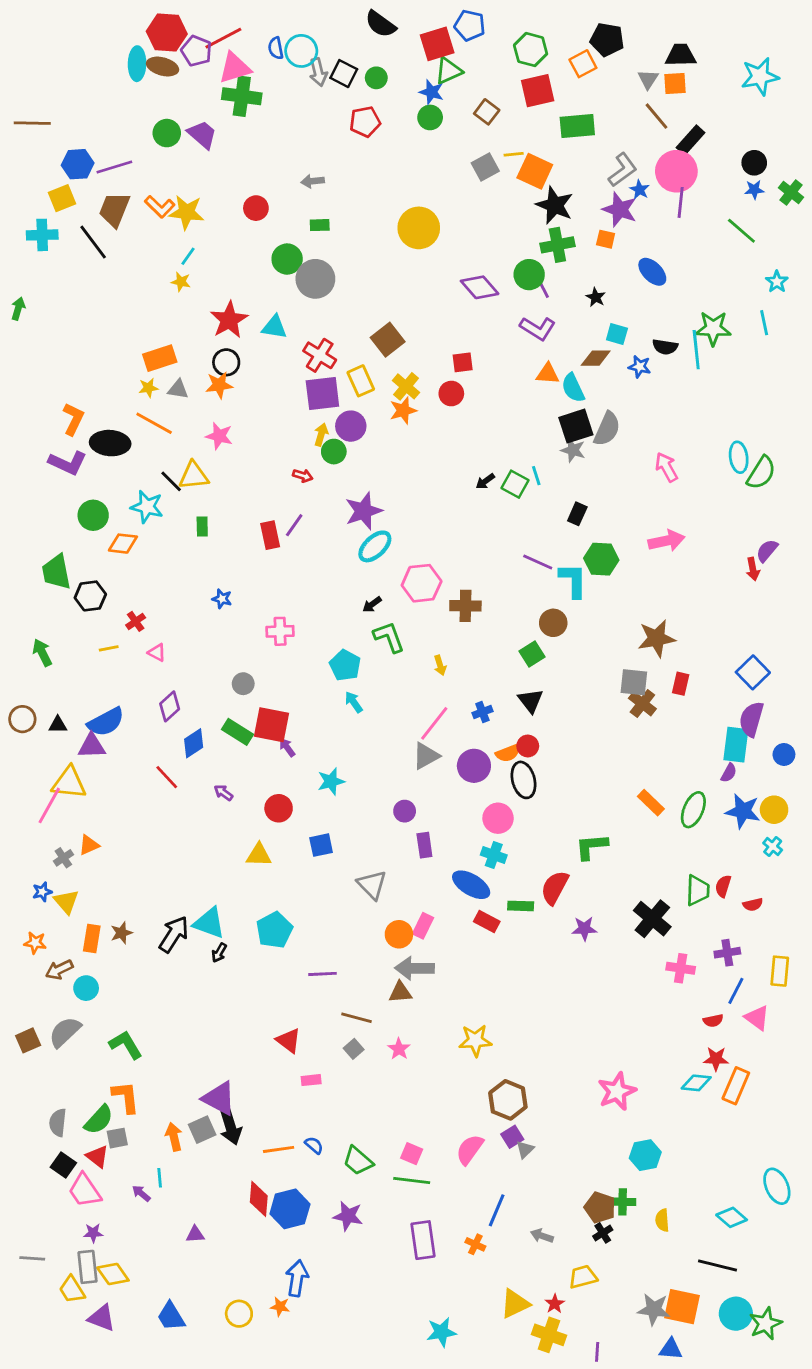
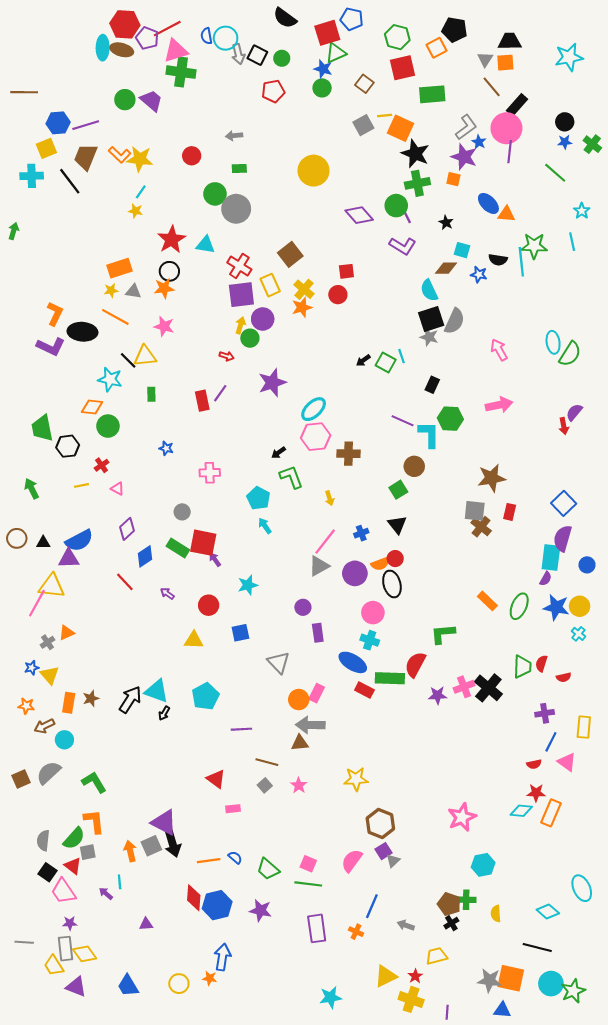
orange triangle: (548, 374) -> (506, 214), moved
green circle: (93, 515) -> (108, 426), moved
cyan ellipse: (375, 546) -> (314, 409), moved
green rectangle: (521, 906) -> (390, 678), size x1.5
pink cross: (681, 968) -> (464, 687), moved, turned -30

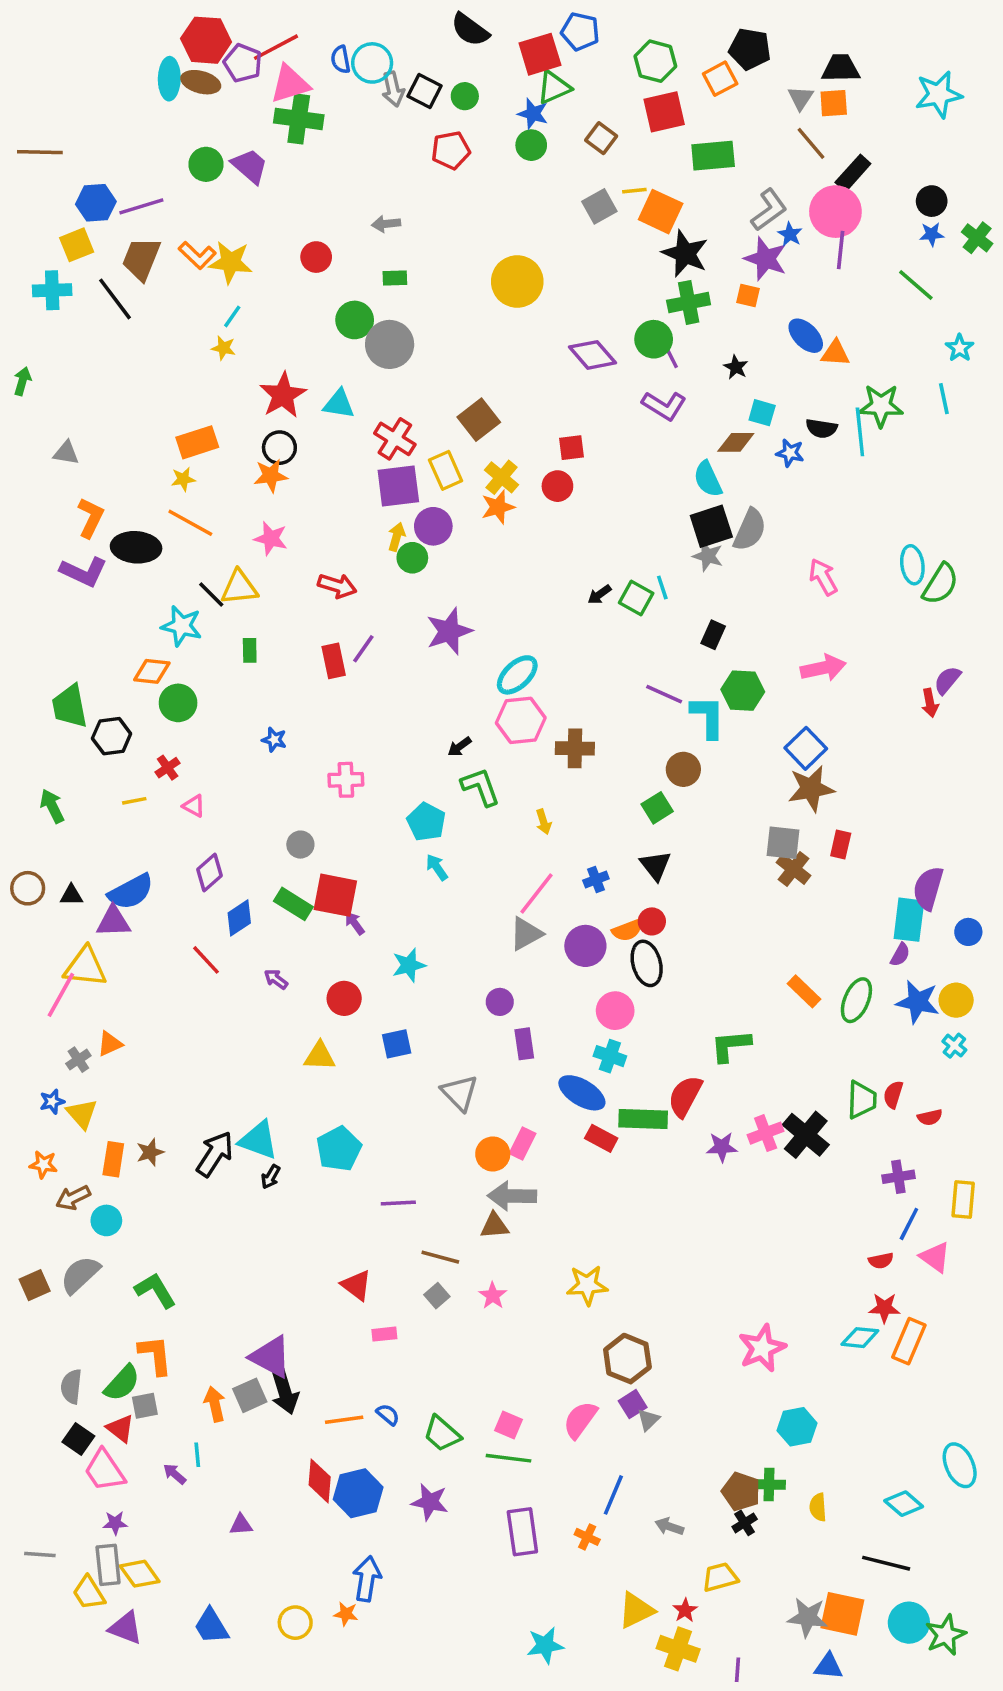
gray triangle: (133, 291) -> (66, 453), moved
red arrow: (227, 356) -> (337, 586), moved, size x1.5
blue square: (564, 503) -> (806, 748), moved

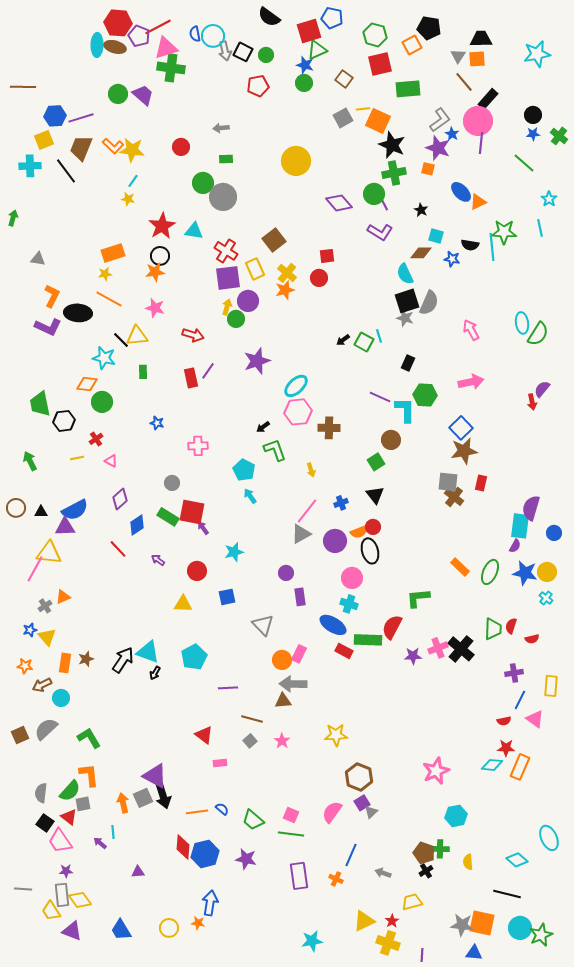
orange triangle: (835, 353) -> (478, 202), turned -30

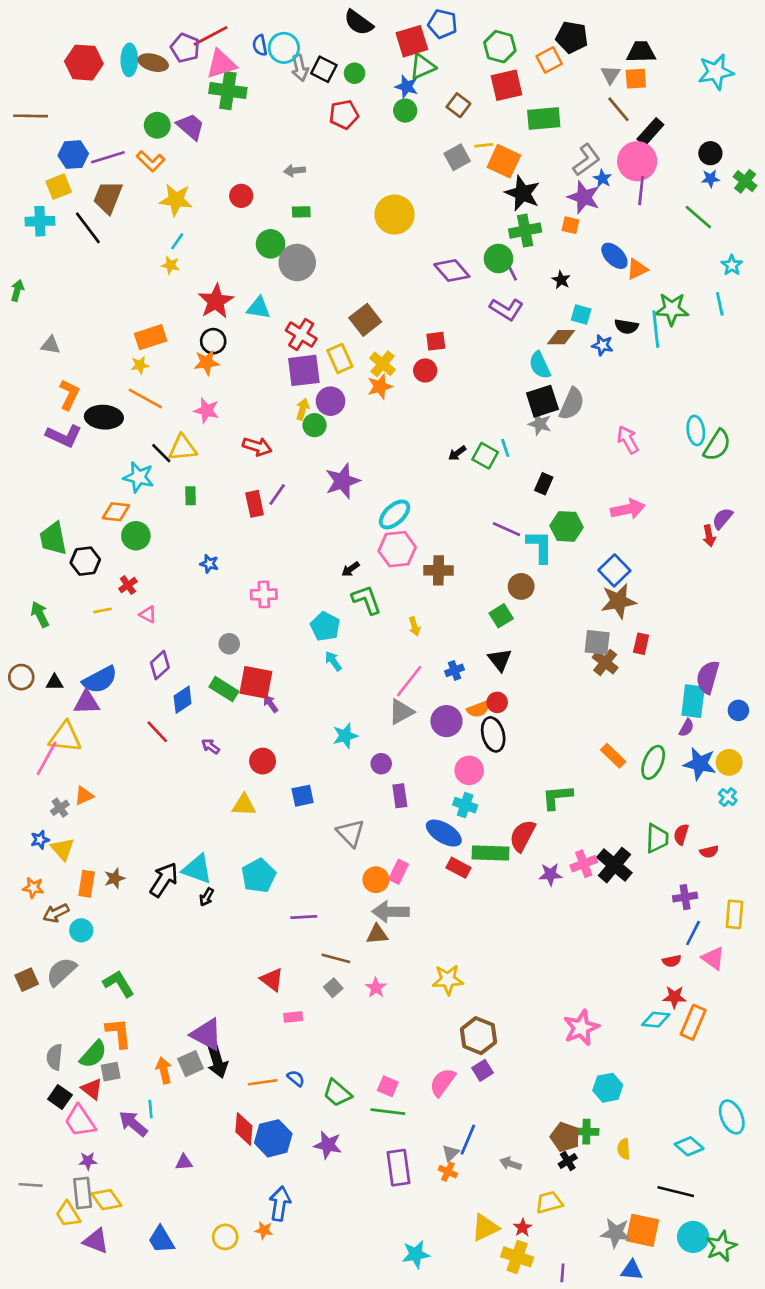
red hexagon: (118, 23) -> (84, 63), moved
orange L-shape: (113, 146) -> (151, 161), moved
cyan star: (234, 552) -> (345, 736), moved
gray triangle: (371, 812) -> (450, 1153), moved
purple arrow: (100, 843) -> (133, 1124), size x1.6

